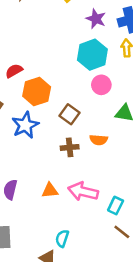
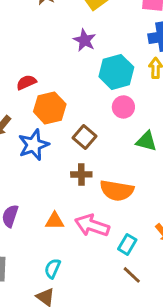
purple star: (96, 19) -> (85, 40), moved
orange semicircle: (99, 140) -> (117, 190), moved, size x1.6
cyan semicircle: (62, 238) -> (53, 268), moved

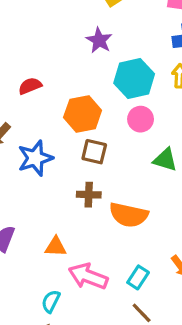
orange hexagon: (50, 108) -> (83, 114), moved
brown square: (85, 137) -> (94, 152), turned -30
pink arrow: (92, 225) -> (88, 276), moved

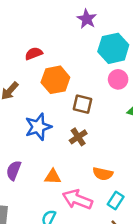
orange hexagon: (83, 114) -> (55, 80), moved
blue star: (35, 158) -> (38, 127), moved
brown cross: (89, 195) -> (78, 137), turned -36
orange semicircle: (129, 215) -> (103, 174), moved, size x0.7

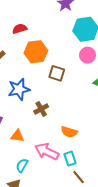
brown cross: (78, 137) -> (41, 109), moved
orange triangle: (53, 177) -> (17, 136), moved
cyan rectangle: (116, 200) -> (70, 159), moved, turned -56

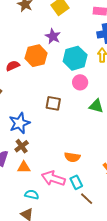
orange hexagon: (36, 52) -> (36, 56), moved
brown cross: (41, 109) -> (22, 146), moved
cyan semicircle: (22, 165) -> (32, 195), turned 80

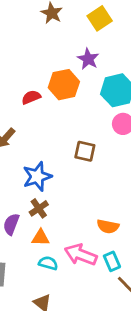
cyan semicircle: (32, 195) -> (48, 263), moved

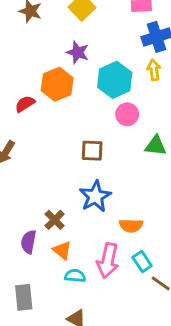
blue star: (37, 176) -> (95, 196), moved
orange triangle: (41, 238) -> (62, 250), turned 48
pink arrow: (81, 255) -> (108, 261), turned -88

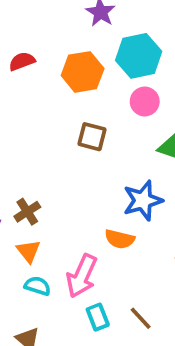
orange hexagon: (57, 84) -> (83, 72), moved
blue star: (95, 196) -> (143, 201), moved
cyan rectangle: (142, 262) -> (98, 317), moved

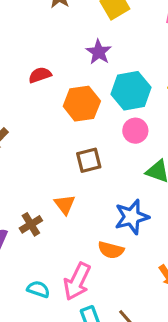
red semicircle: (22, 61) -> (40, 75), moved
brown square: (92, 137) -> (89, 160), turned -30
orange triangle: (28, 251) -> (65, 204), moved

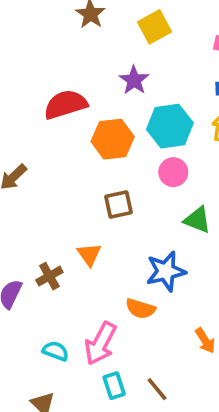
red semicircle: (40, 75) -> (66, 104), size x1.6

